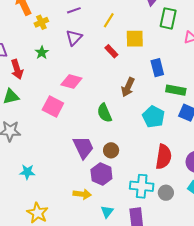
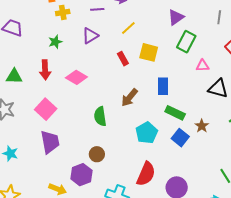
red arrow: (17, 69) -> (45, 70), moved
pink square: (53, 106) -> (46, 109), moved
purple trapezoid: (83, 147) -> (50, 142), moved

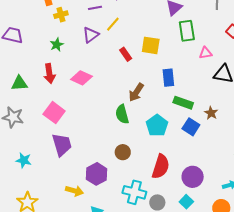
yellow line: (128, 28) -> (113, 24), moved
green rectangle: (186, 42) -> (187, 31), turned -30
green semicircle: (100, 116) -> (122, 114), moved
brown circle: (97, 154) -> (123, 152), moved

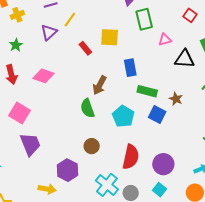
cyan cross: (134, 192) -> (107, 185), turned 30

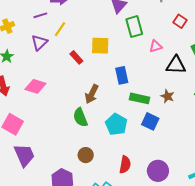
brown star: (176, 99) -> (167, 96), moved
red semicircle: (131, 157) -> (125, 165), size x0.7

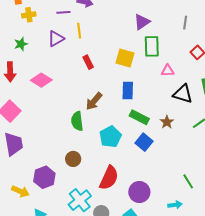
yellow line: (60, 29) -> (79, 31), turned -56
yellow square: (100, 46) -> (125, 58), moved
red semicircle: (125, 165) -> (109, 178), size x1.4

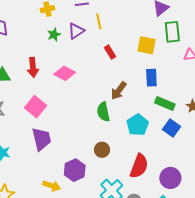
green star: (21, 44) -> (54, 35), moved

